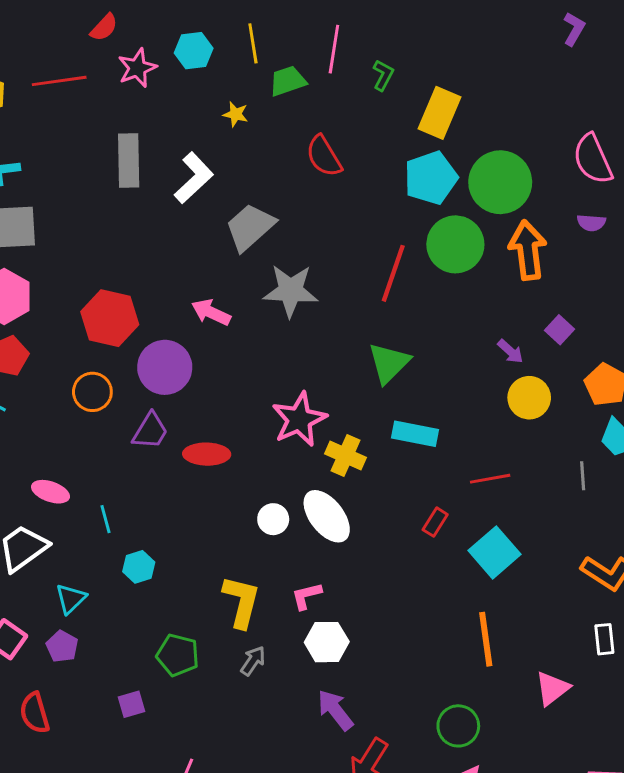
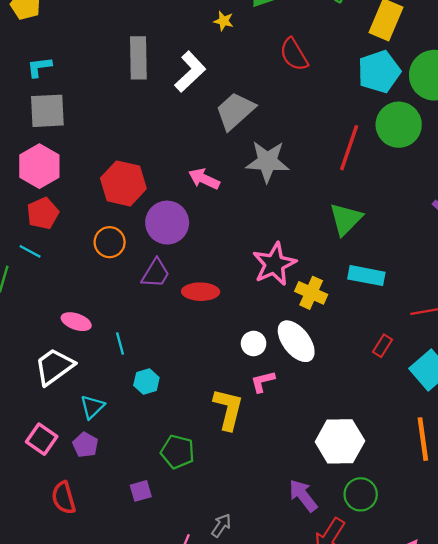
pink L-shape: (306, 596) -> (263, 382), moved
white hexagon: (327, 642) -> (340, 441), moved, size x1.4
gray arrow: (253, 661) -> (221, 525), moved
green circle: (458, 726) -> (361, 494), moved

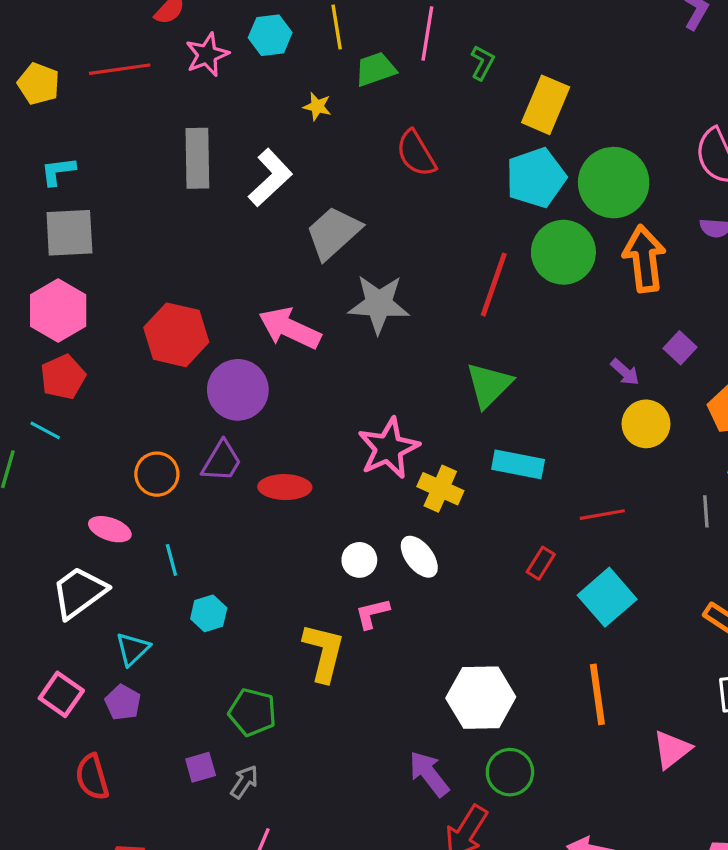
pink arrow: (204, 179) -> (290, 328), size x1.4
orange circle: (110, 242) -> (157, 474), moved
white ellipse: (296, 341) -> (419, 557), size x0.7
gray arrow: (221, 525) -> (244, 782), moved

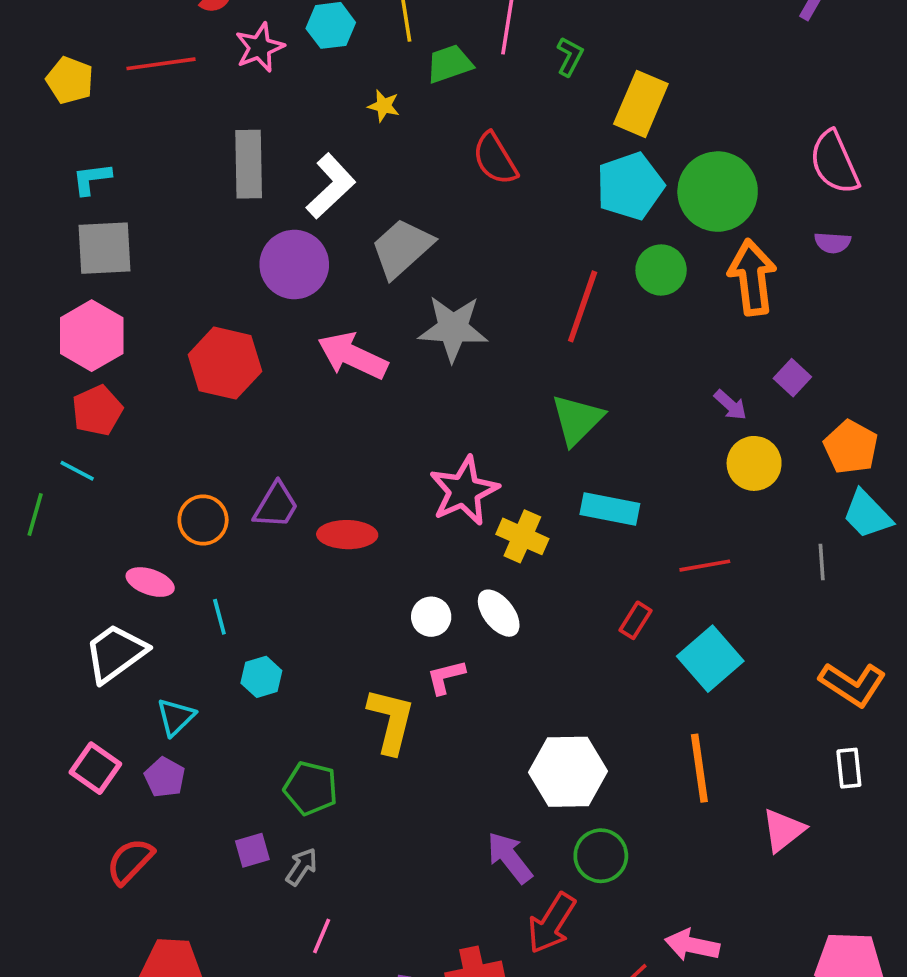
green circle: (563, 252) -> (661, 270), size x0.7
purple circle: (238, 390) -> (294, 265), moved
red semicircle: (92, 777) -> (130, 861), turned 60

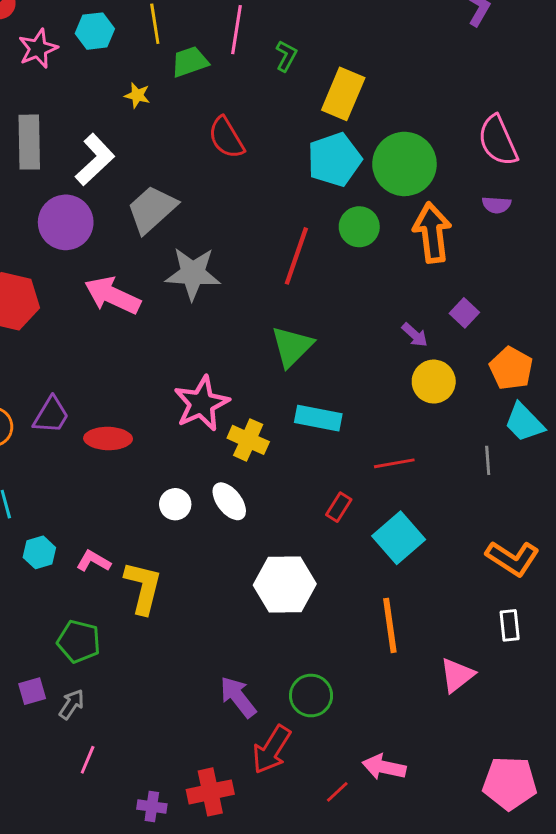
pink L-shape: (446, 677) -> (93, 561), moved, turned 44
white hexagon: (568, 772) -> (285, 585), moved

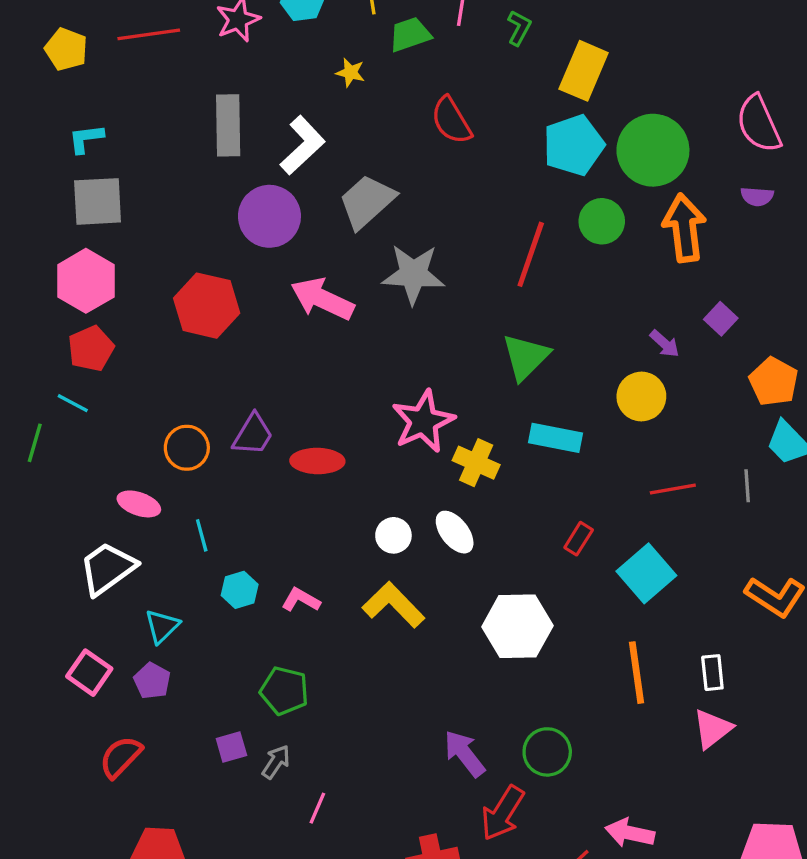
yellow circle: (434, 382) -> (641, 397), moved
red line: (394, 463) -> (673, 489), moved
yellow L-shape: (143, 587) -> (393, 605), moved, turned -58
white rectangle: (510, 625) -> (712, 673), moved
pink line: (88, 760) -> (317, 808), moved

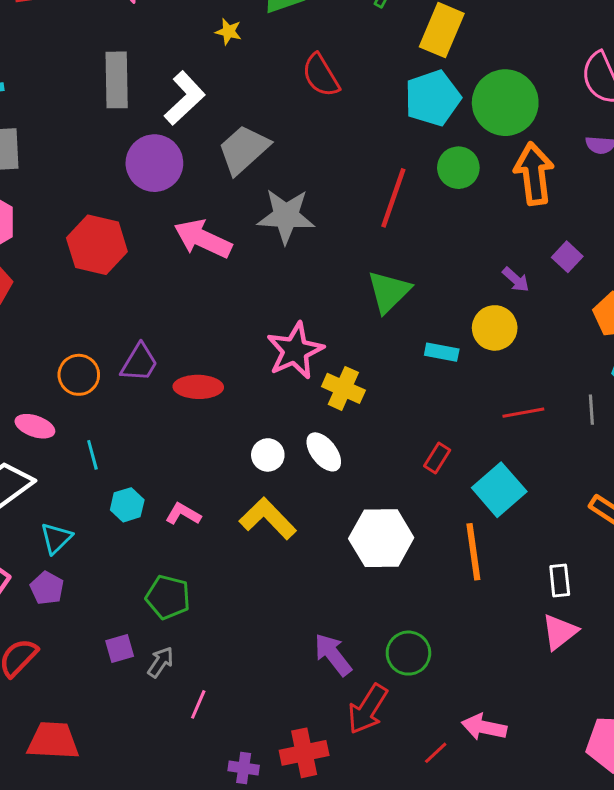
cyan rectangle: (555, 438) -> (442, 352), moved, size x0.7
orange line: (636, 673) -> (473, 552), moved

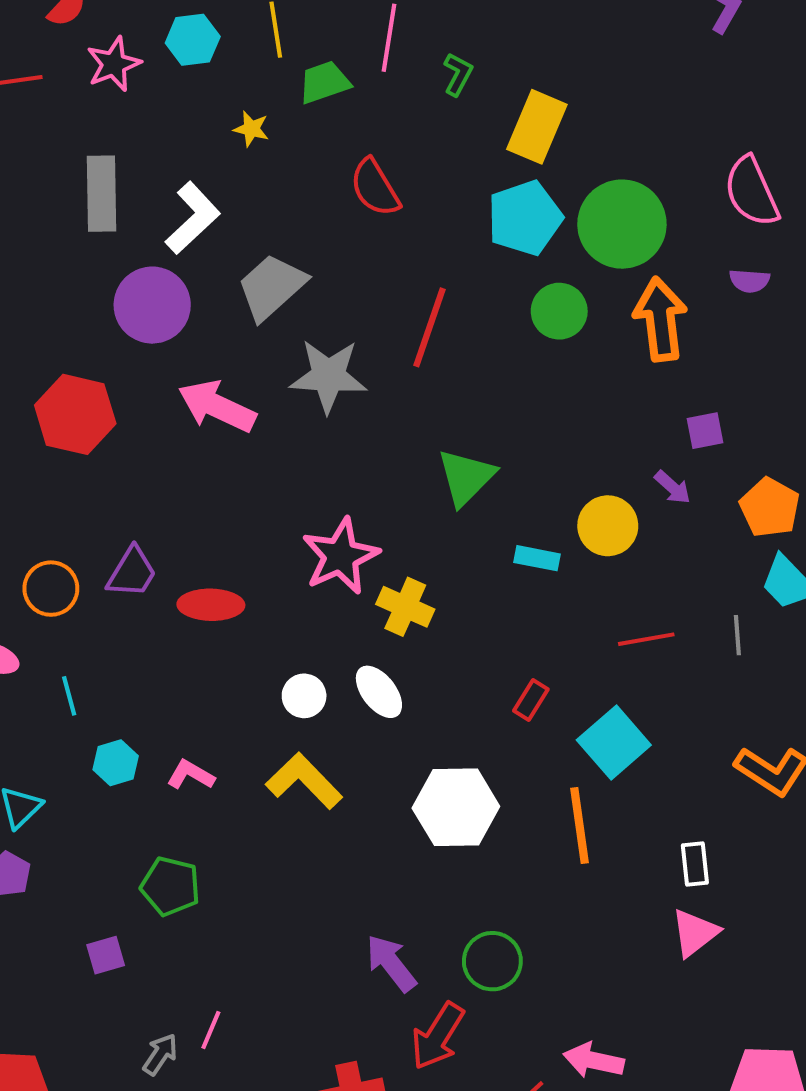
red line: (393, 198) -> (430, 327), moved
purple square: (567, 257) -> (705, 431), turned 36
purple arrow: (516, 280) -> (673, 487), moved
gray arrow: (160, 662) -> (160, 1054), moved

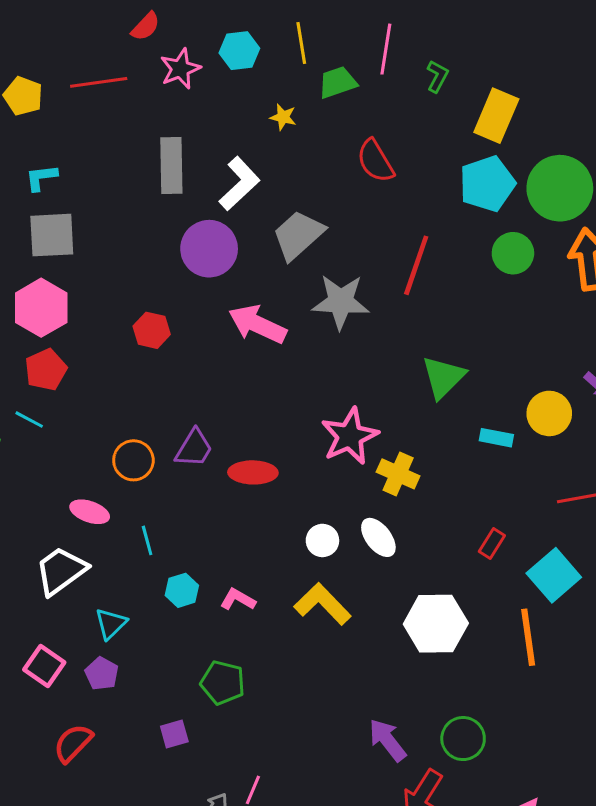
red hexagon: (75, 414) -> (152, 330), size x0.6

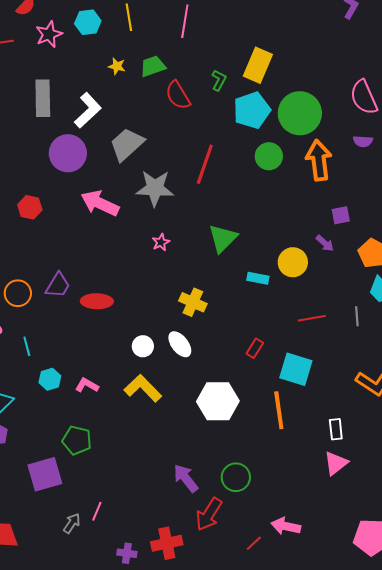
green L-shape: (437, 76) -> (219, 80), moved
green trapezoid: (338, 82) -> (153, 66), moved
pink star: (350, 436) -> (161, 242), moved, size x0.5
cyan square: (554, 575) -> (296, 369), turned -32
purple square: (174, 734) -> (45, 474), size x1.8

